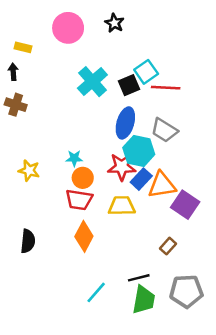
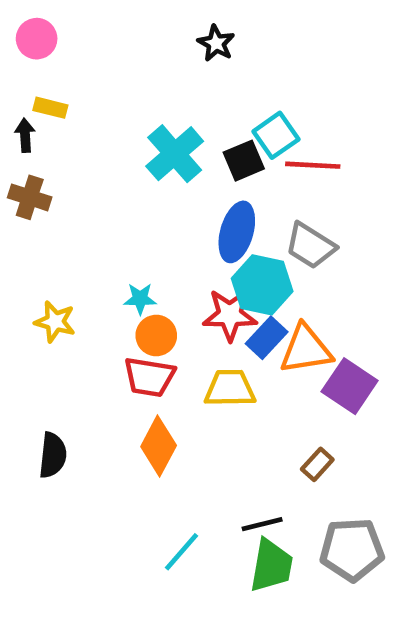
pink circle: (68, 28) -> (37, 39), moved, size x0.7
yellow rectangle: (23, 47) -> (50, 108), moved

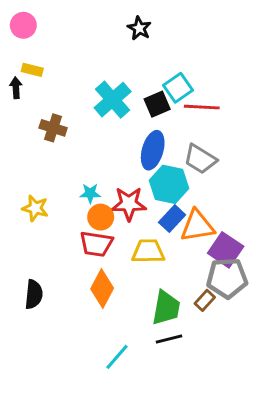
brown cross: (30, 197) -> (53, 128), moved
red star: (230, 315) -> (129, 204), moved
gray pentagon: (352, 550) -> (227, 278), moved
green trapezoid: (271, 566) -> (166, 308), moved

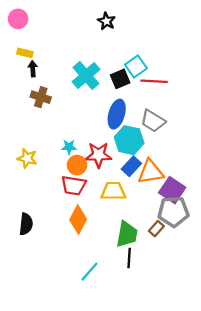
black arrow: (16, 88) -> (33, 69), moved
black line: (169, 339) -> (129, 258), turned -72

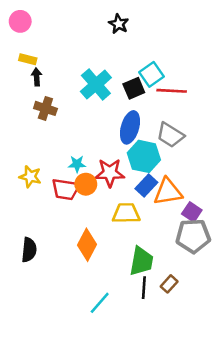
red trapezoid: (74, 186) -> (66, 189), moved
purple square: (172, 190) -> (192, 212), size x0.7
brown rectangle: (156, 229) -> (169, 284), moved

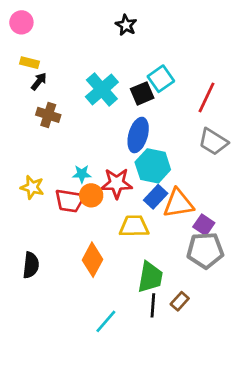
black arrow: (37, 77) -> (39, 81), turned 42
red line: (172, 91) -> (206, 97), moved, turned -68
gray trapezoid: (170, 135) -> (213, 142), moved

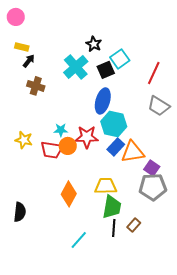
black star: (126, 25) -> (94, 44), moved
yellow trapezoid: (134, 226) -> (106, 186), moved
black semicircle: (31, 265) -> (20, 212), moved

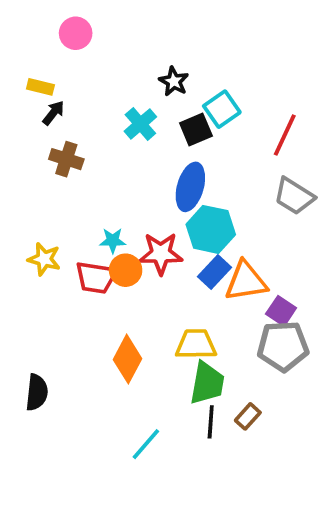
pink circle: (16, 17) -> (76, 33), moved
cyan cross: (76, 67) -> (140, 124), size x0.7

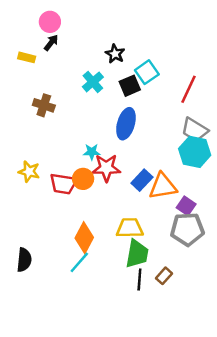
black arrow: (53, 113) -> (51, 43), moved
cyan hexagon: (211, 229) -> (195, 152), moved
cyan star: (113, 241) -> (92, 152), moved
cyan line: (146, 444) -> (79, 262), moved

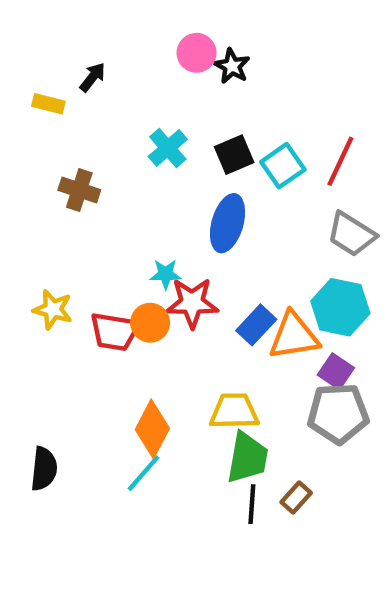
pink circle: (50, 22) -> (197, 53), moved
black star: (115, 54) -> (232, 66), moved
cyan square: (147, 72) -> (283, 166), moved
cyan hexagon: (195, 152) -> (340, 307), moved

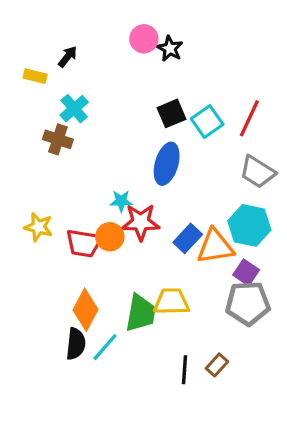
cyan cross: (168, 148) -> (74, 109), moved
orange diamond: (152, 429) -> (85, 310), moved
green trapezoid: (247, 458) -> (141, 313), moved
black semicircle: (44, 469) -> (76, 344), moved

